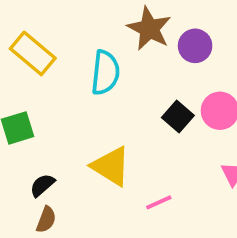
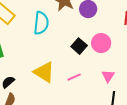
pink line: (159, 202) -> (74, 77), moved

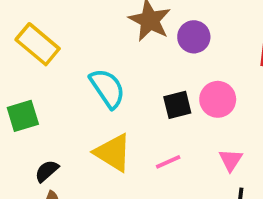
cyan semicircle: (41, 23) -> (107, 88), moved, turned -40
black square: (79, 46) -> (177, 105), turned 35

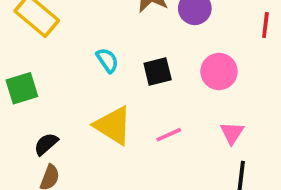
cyan semicircle: (107, 88) -> (107, 60), size x0.6
black square: (177, 105) -> (158, 71), moved

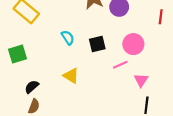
yellow triangle: (113, 125) -> (71, 76), size x0.7
pink line: (169, 135) -> (120, 65), moved

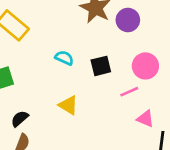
cyan semicircle: (68, 38) -> (64, 58), turned -32
pink triangle: (141, 80) -> (145, 119), moved, turned -40

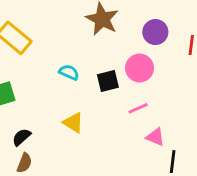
purple circle: (128, 20) -> (155, 32), moved
pink circle: (145, 66) -> (140, 68), moved

